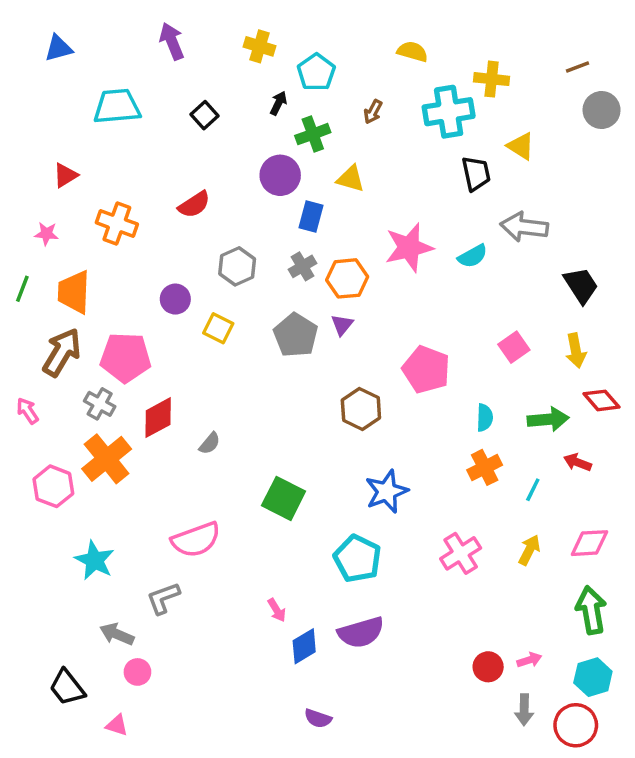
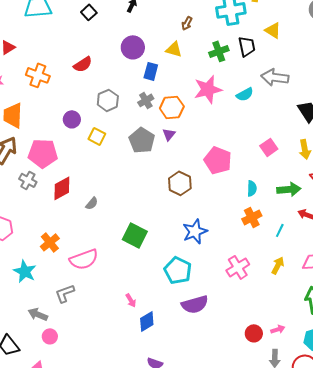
brown arrow: (373, 112) -> (187, 23), moved
green cross: (313, 134) -> (219, 51), moved
orange cross: (107, 459) -> (50, 242), moved, size x0.7
purple semicircle: (361, 632) -> (195, 304), moved

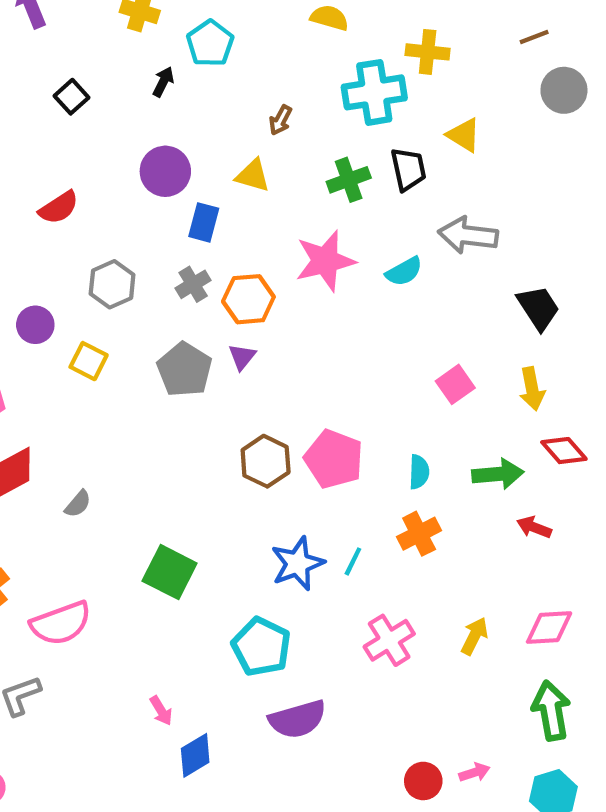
pink pentagon: (218, 160) -> (334, 459), moved
cyan line: (280, 230) -> (353, 561), moved

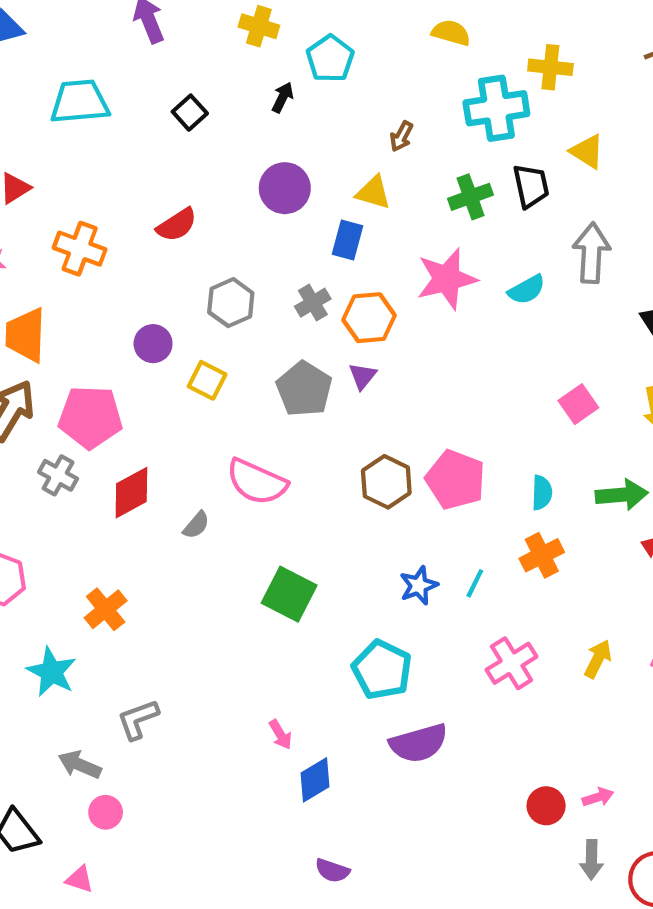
blue rectangle: (204, 222) -> (347, 240), moved
gray arrow: (468, 235) -> (591, 253), turned 86
blue star: (297, 564) -> (419, 585), size x0.7
pink semicircle: (61, 623) -> (257, 482), moved, turned 44

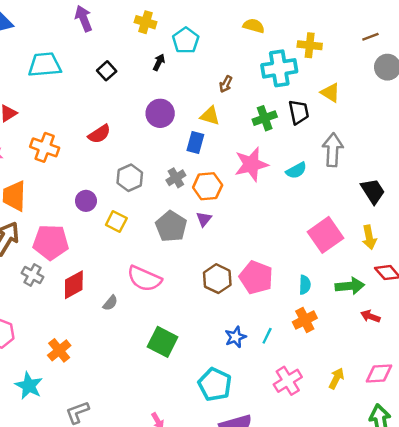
pink square: (578, 404) -> (325, 235), size x1.6

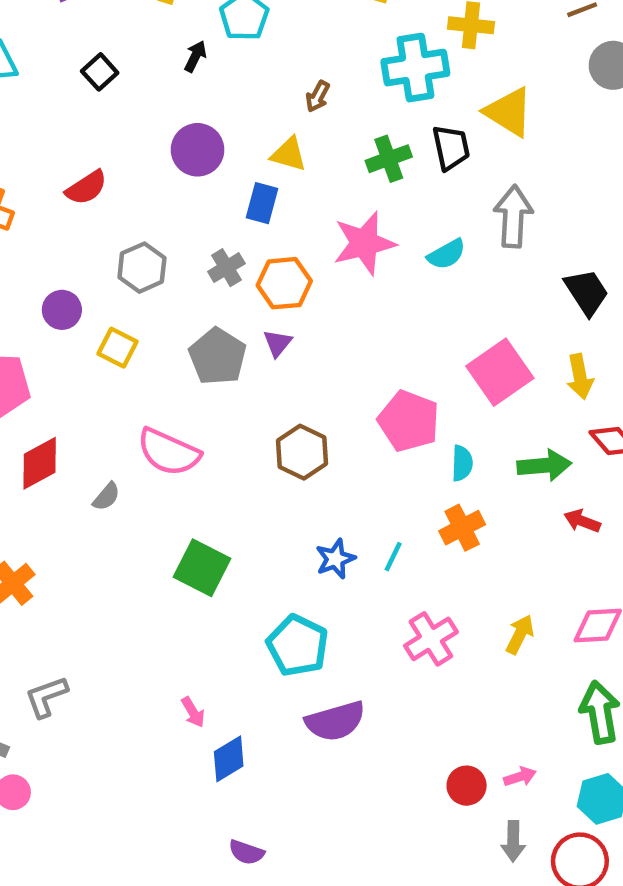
yellow triangle: (330, 93) -> (509, 112), size x1.4
pink pentagon: (256, 277) -> (409, 421), moved

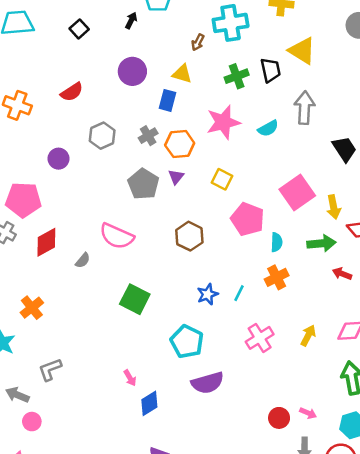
cyan cross: (415, 68) -> (231, 23), moved
yellow square: (117, 348) -> (222, 179), moved
yellow arrow: (580, 377) -> (334, 207), moved
pink arrow: (520, 777) -> (308, 413), turned 42

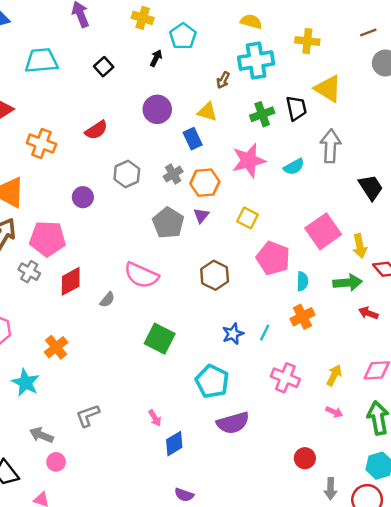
blue rectangle: (168, 100) -> (193, 139), turned -40
pink cross: (260, 338) -> (285, 378), turned -36
gray L-shape: (50, 369) -> (88, 416), moved
pink arrow: (308, 413) -> (334, 412), moved

